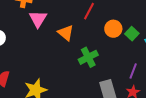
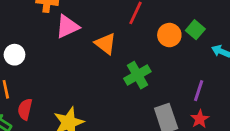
pink triangle: (38, 19) -> (67, 27), turned 36
green square: (132, 34) -> (195, 30), moved

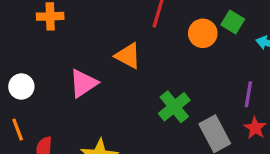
pink triangle: (67, 27) -> (83, 83), moved
green cross: (137, 75) -> (174, 107), moved

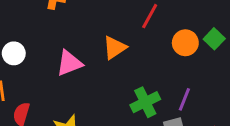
orange triangle: (128, 56) -> (115, 48), turned 45
purple line: (248, 94) -> (184, 99), moved

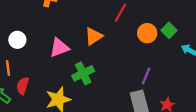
green cross: (145, 102) -> (83, 73), moved

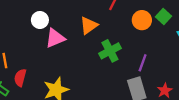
white circle: (17, 40) -> (40, 20), moved
green cross: (83, 73) -> (110, 51), moved

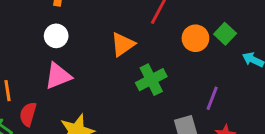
pink triangle: (55, 38) -> (58, 76), moved
purple line: (143, 63) -> (212, 98), moved

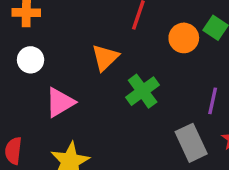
pink triangle: (58, 76) -> (60, 102), moved

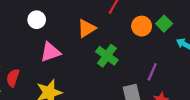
green cross: (143, 91) -> (107, 56), turned -30

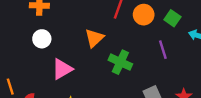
orange circle: (142, 26) -> (144, 15), moved
purple line: (152, 72) -> (163, 50), moved, turned -30

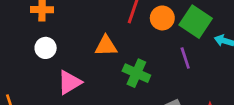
green square: (172, 18) -> (196, 22), size x1.6
orange triangle: (94, 38) -> (106, 46), turned 42

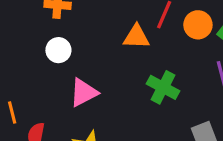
orange triangle: (106, 46) -> (136, 37), moved

